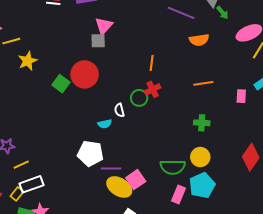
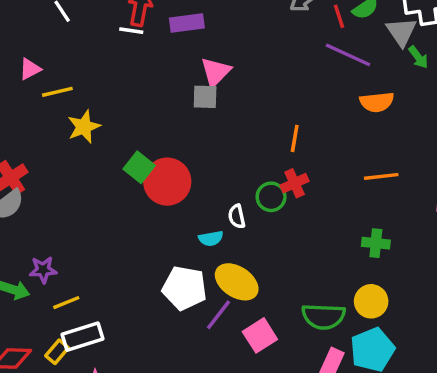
red circle: (85, 74) -> (167, 182), moved
purple line: (111, 168) -> (219, 315), turned -54
yellow ellipse: (119, 187) -> (237, 282), moved

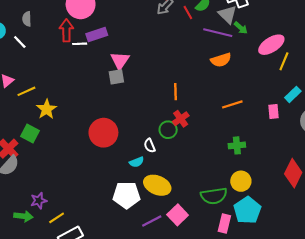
white line: (131, 31) -> (80, 44), moved
purple line: (348, 55) -> (218, 33), moved
green square: (139, 167) -> (30, 133), moved
purple line: (219, 315) -> (152, 221), moved, turned 36

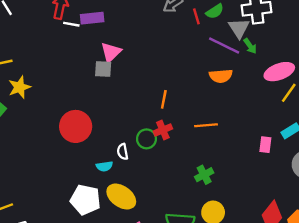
orange line: (232, 104) -> (206, 125), moved
green cross: (237, 145) -> (204, 175), moved, turned -35

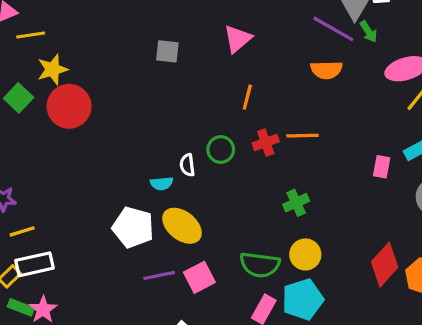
pink triangle: (111, 52) -> (238, 39), moved
red circle: (76, 126) -> (69, 106), moved
red cross: (163, 130) -> (266, 142), moved

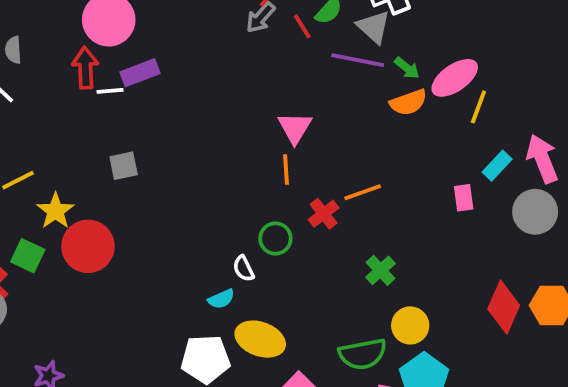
green arrow: (369, 32) -> (407, 68), moved
pink triangle: (238, 39) -> (295, 128), moved
gray square: (167, 51) -> (124, 166), moved
orange semicircle: (326, 70) -> (408, 102), moved

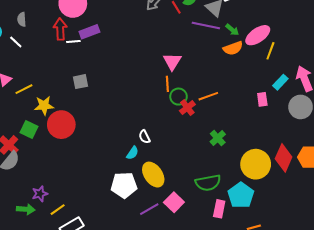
yellow star: (56, 211) -> (44, 106), turned 30
green circle: (275, 238) -> (179, 97), moved
cyan semicircle: (221, 299) -> (132, 153), turned -32
yellow circle: (410, 325) -> (256, 164), moved, size x1.5
yellow ellipse: (260, 339) -> (153, 175), turned 35

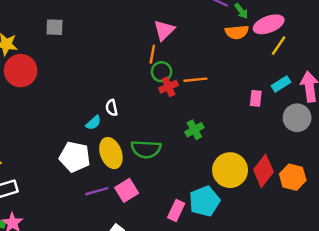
green semicircle: (208, 183) -> (146, 149), moved

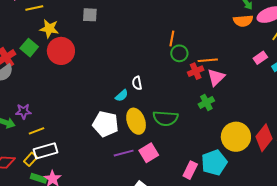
pink triangle: (164, 30) -> (216, 77), moved
red cross: (168, 87) -> (196, 71), moved
pink rectangle: (256, 98) -> (260, 58), moved, turned 48

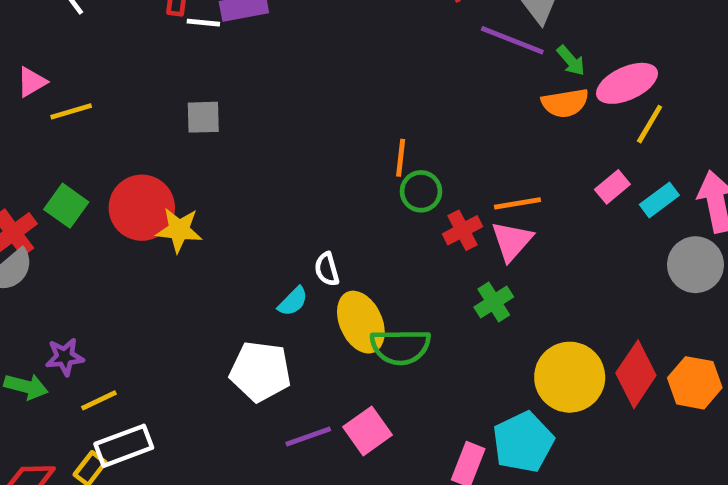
yellow star: (49, 29) -> (179, 230), moved
orange line: (208, 60) -> (518, 203), moved
yellow ellipse: (136, 121) -> (361, 322), moved

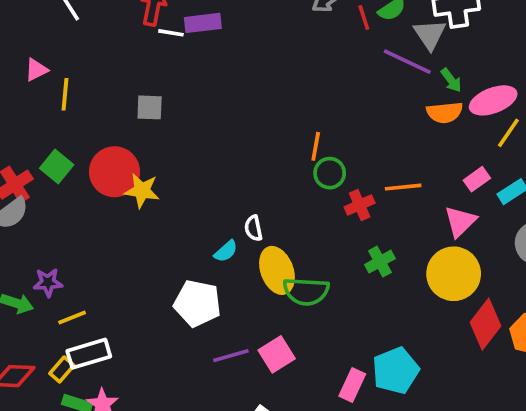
yellow line: (71, 111) -> (65, 94), turned -72
gray square: (203, 117) -> (150, 107), moved
pink triangle: (512, 241) -> (460, 221), moved
yellow circle: (570, 377) -> (454, 274), moved

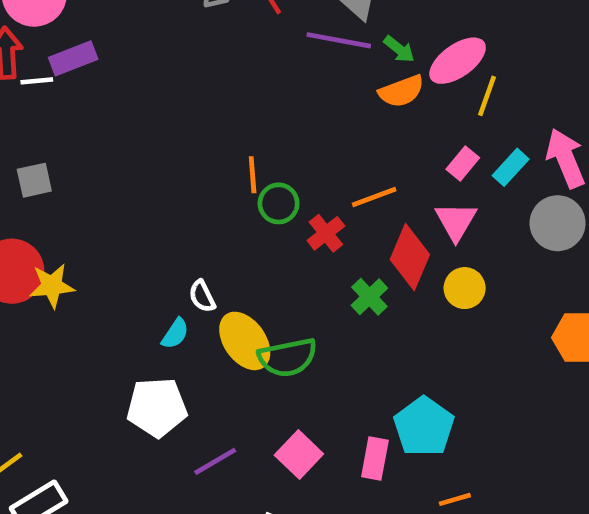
yellow circle: (454, 274) -> (465, 288), size x0.6
red diamond: (486, 324) -> (410, 257), moved
pink square: (277, 354) -> (299, 455), moved

